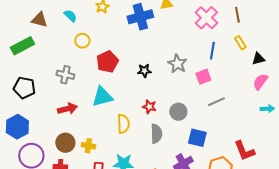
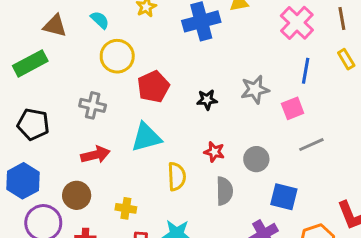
yellow circle: (82, 41) -> (117, 56), size x1.5
gray star: (177, 64) -> (255, 90), turned 30
brown circle: (65, 143) -> (77, 195), moved

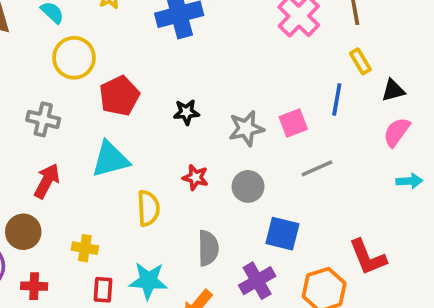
blue line: (306, 71) -> (337, 99), moved
gray star: (255, 90) -> (246, 128), moved
red arrow: (95, 155) -> (47, 181), turned -48
gray semicircle: (224, 191) -> (208, 248), moved

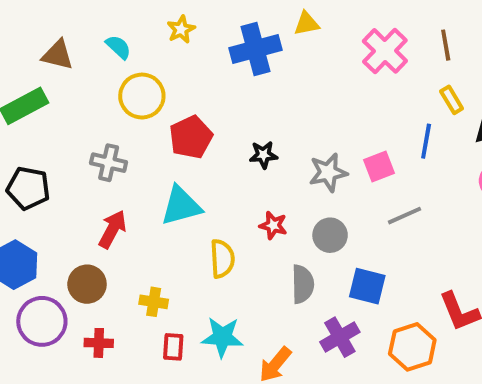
gray semicircle: (208, 248) -> (303, 284), moved

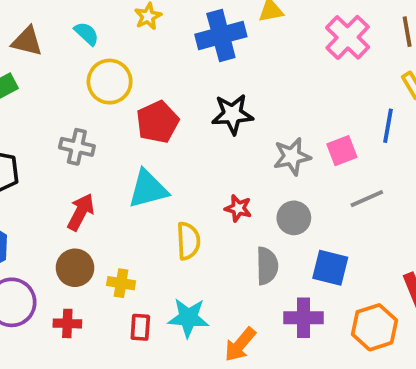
black star: (263, 155) -> (232, 114), moved, size x1.5
brown circle: (87, 284) -> (75, 268), moved
purple cross: (340, 337) -> (303, 318), turned 30

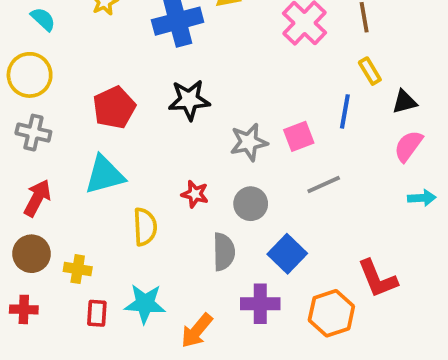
yellow circle: (110, 82) -> (30, 75), moved
blue square: (330, 268) -> (287, 254), turned 30

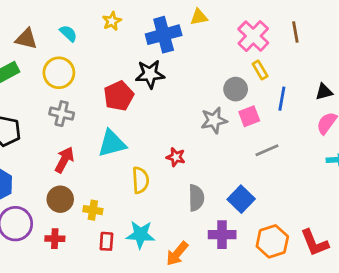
yellow rectangle: (370, 71) -> (260, 70), moved
black star: (189, 100) -> (150, 74), moved
gray circle: (251, 204) -> (236, 89), moved
red L-shape: (378, 279) -> (314, 243), moved

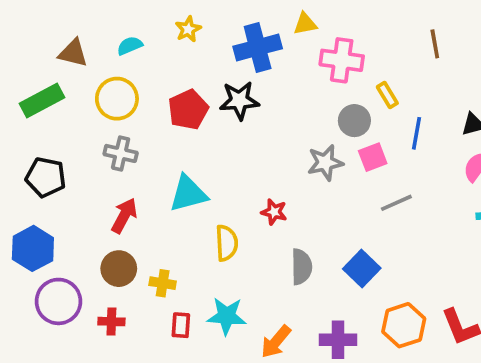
cyan semicircle: (68, 33) -> (130, 46), turned -66
pink cross: (253, 36) -> (342, 60), moved, turned -36
red pentagon: (119, 96) -> (188, 110), moved
purple cross: (222, 235) -> (338, 340), moved

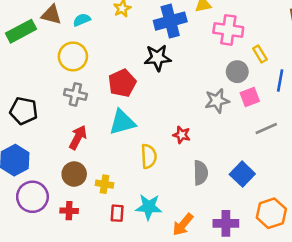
brown triangle: (73, 53) -> (51, 15), moved
green rectangle: (42, 100) -> (21, 31), moved
red pentagon: (188, 110) -> (122, 83), moved

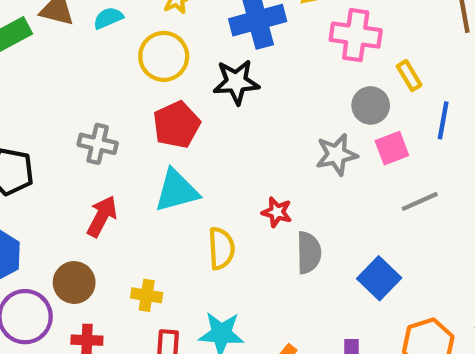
yellow circle: (73, 56) -> (164, 56), moved
gray semicircle: (201, 173) -> (309, 253), moved
brown circle: (74, 174) -> (74, 283), moved

